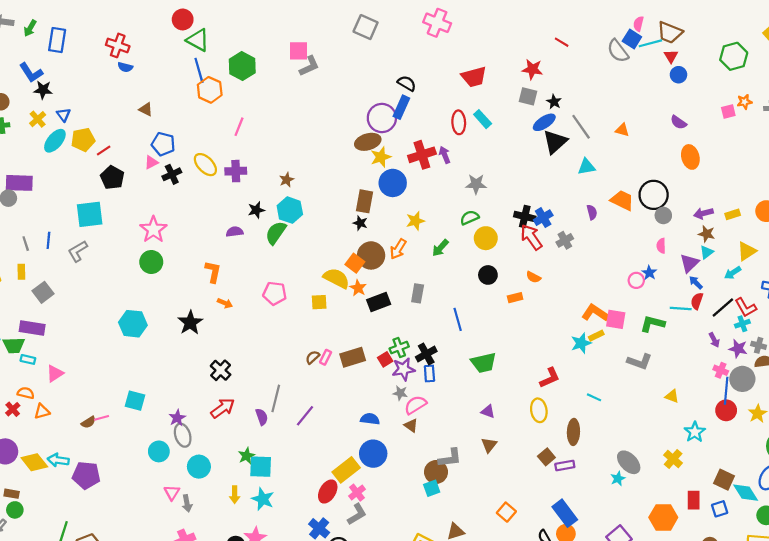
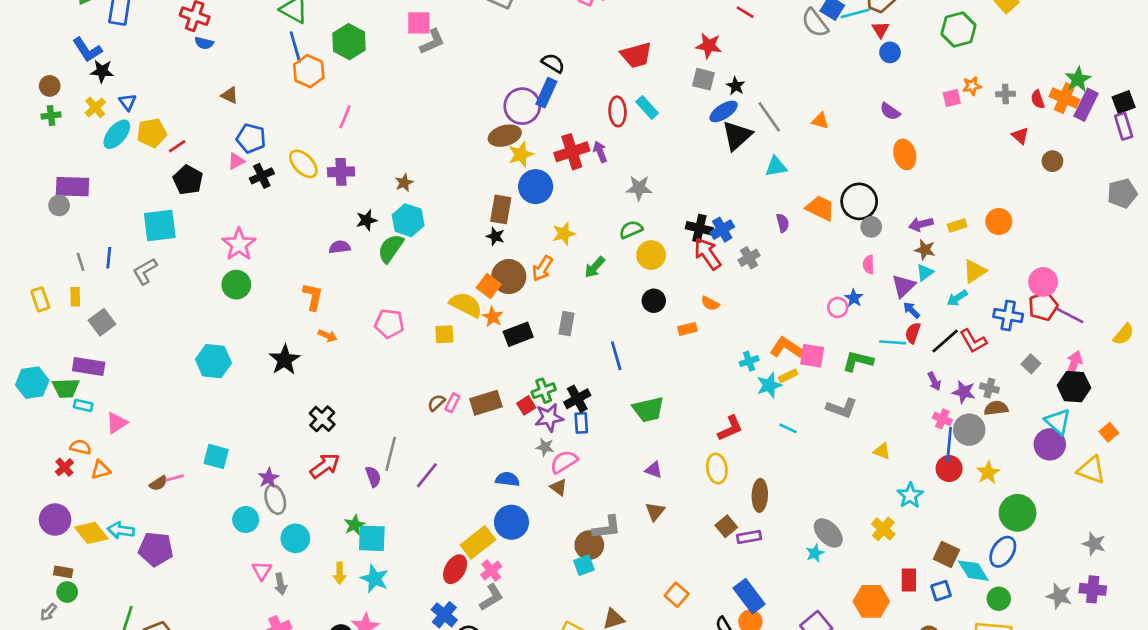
cyan cross: (742, 324) -> (749, 361), moved
cyan line: (594, 397) -> (788, 428), moved

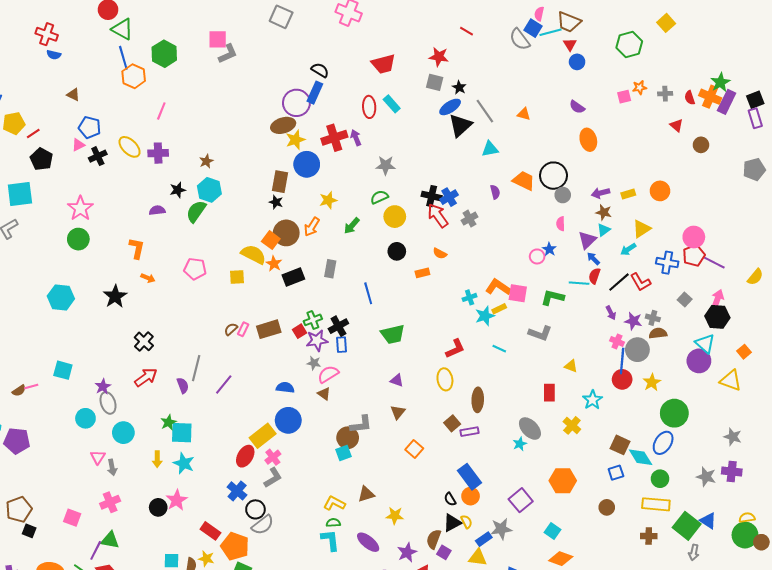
red rectangle: (909, 580) -> (549, 393), moved
orange square: (677, 595) -> (414, 449), moved

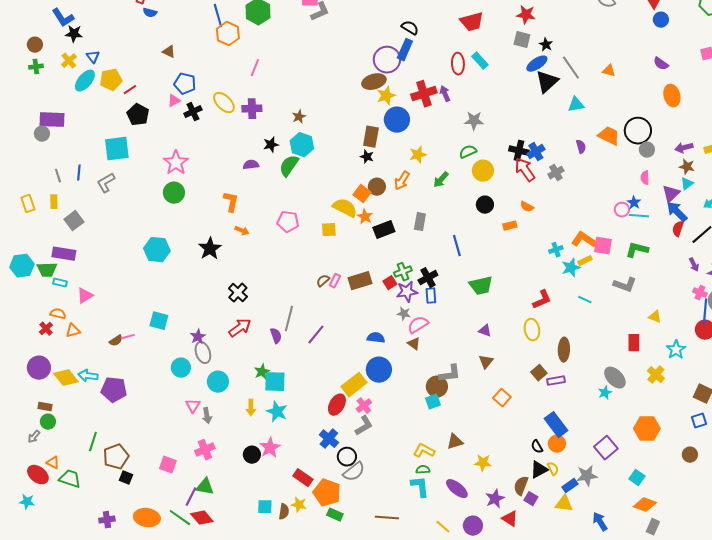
brown circle: (286, 233) -> (377, 187), size x0.7
blue arrow: (593, 259) -> (677, 212), size x1.6
cyan line: (579, 283) -> (639, 216), moved

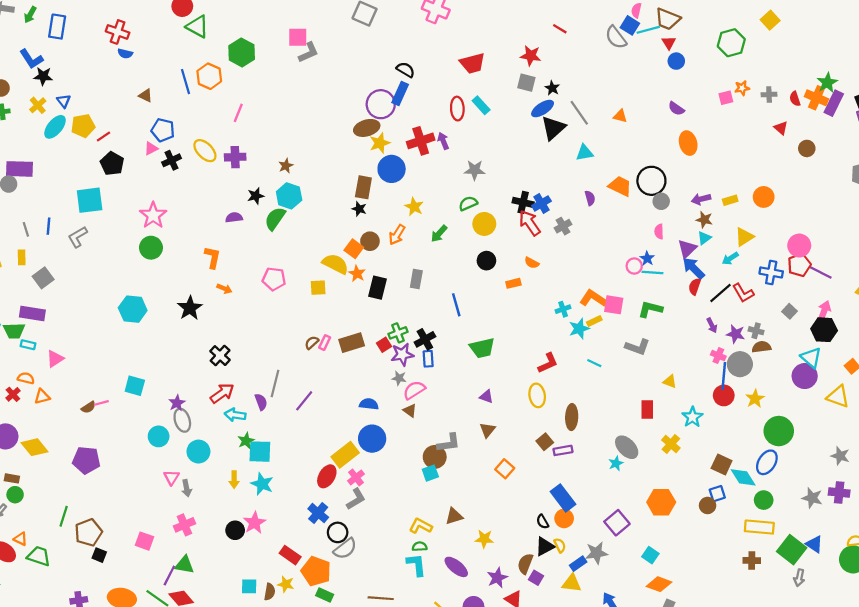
blue line: (218, 16) -> (186, 82), moved
yellow star: (418, 155) -> (414, 207), turned -30
black rectangle: (384, 230) -> (378, 288), turned -55
cyan arrow: (88, 376) -> (235, 415), moved
brown circle: (690, 455) -> (708, 505), moved

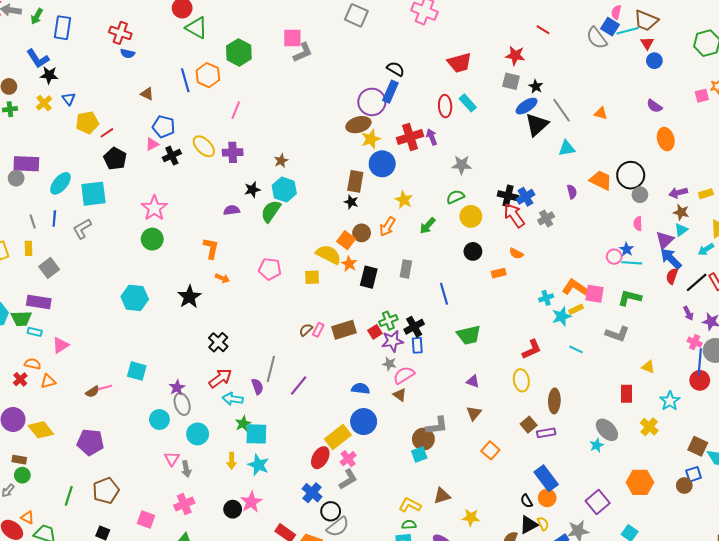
cyan ellipse: (55, 127) -> (60, 183), moved
brown pentagon: (88, 532) -> (106, 491), moved

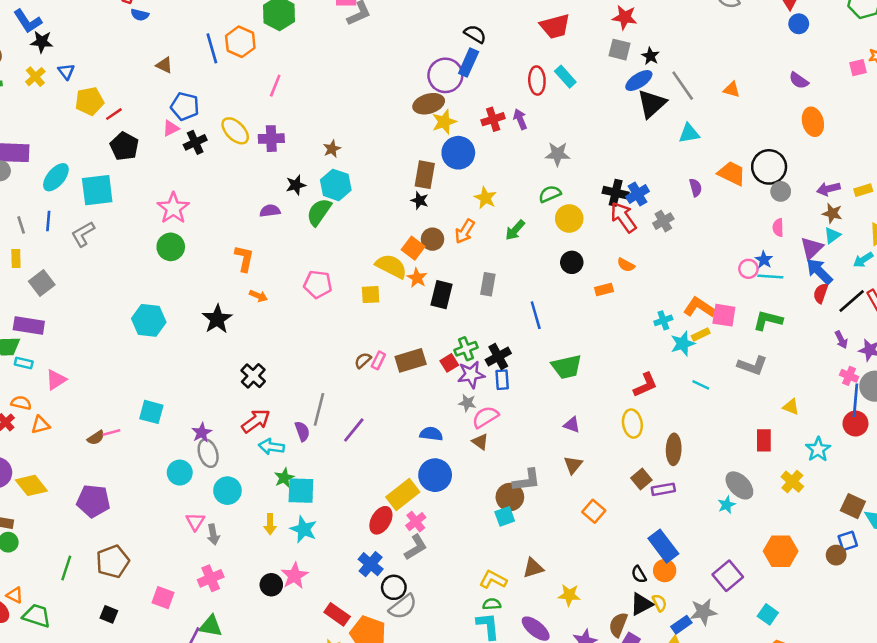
red cross: (410, 137) -> (493, 119), size x0.7

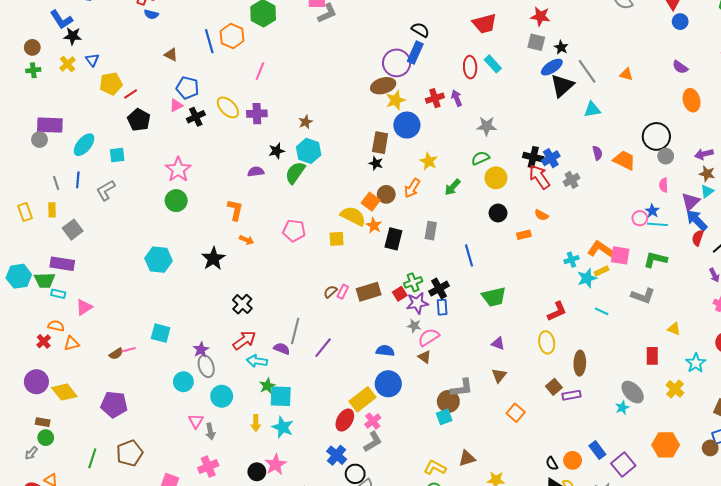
orange trapezoid: (732, 173) -> (624, 160), moved
cyan square: (97, 190) -> (117, 155), size x0.6
purple semicircle: (302, 431) -> (282, 349), turned -49
blue rectangle: (663, 546) -> (597, 450), moved, size x0.7

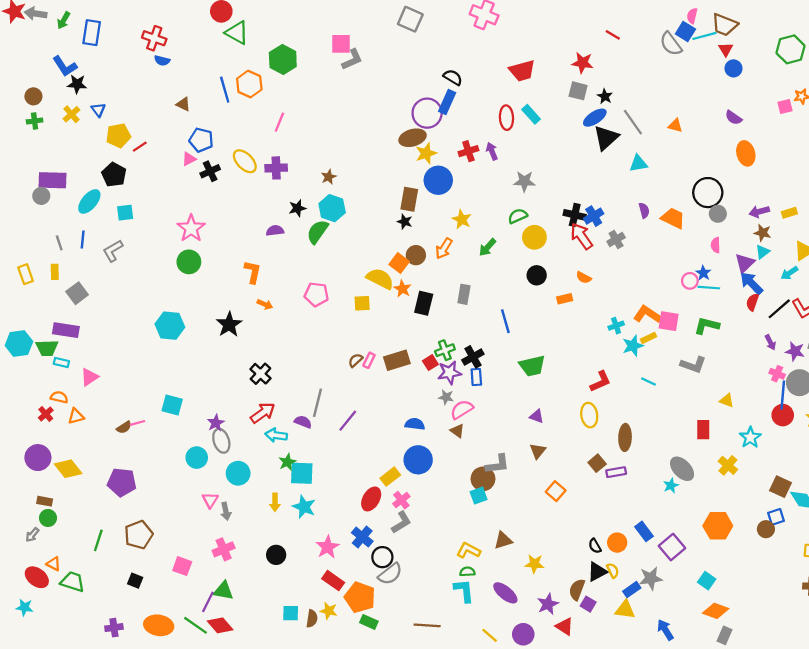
black pentagon: (139, 120) -> (114, 175), moved
yellow rectangle: (362, 399) -> (390, 477), size x0.7
pink star: (275, 465) -> (328, 547), moved

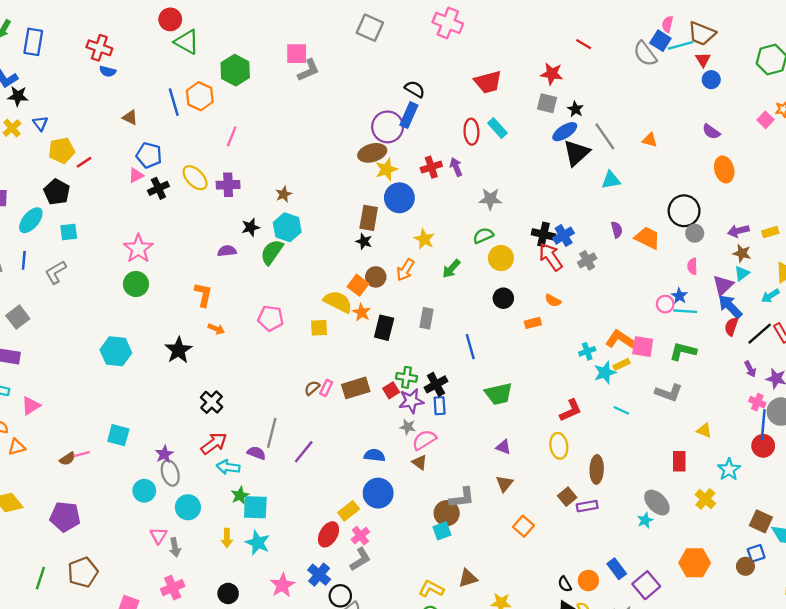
pink square: (785, 106) -> (766, 120), turned -32
green cross: (445, 350) -> (406, 377), turned 30

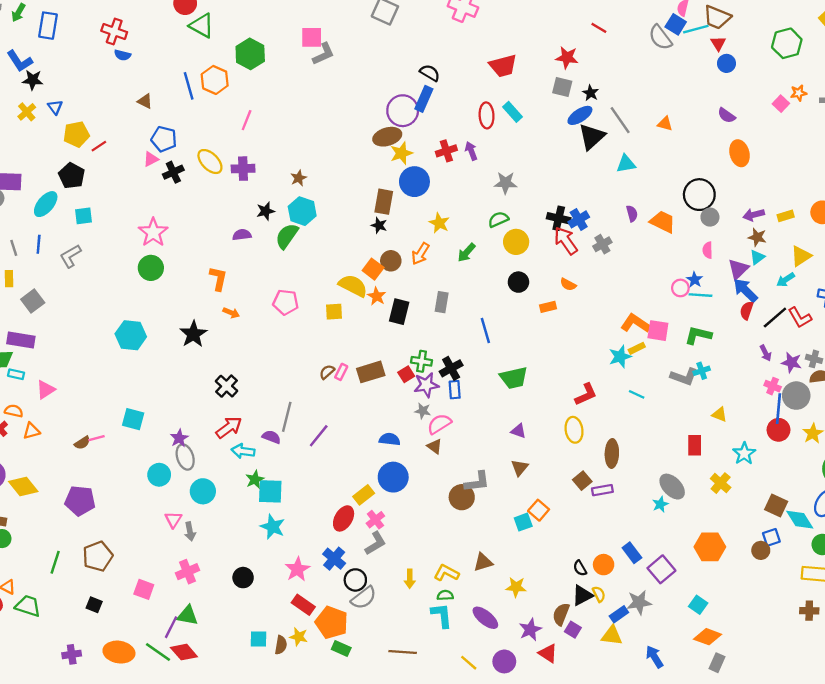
cyan cross: (587, 351) -> (702, 371), moved
cyan square: (442, 531) -> (523, 522), moved
yellow arrow: (227, 538) -> (410, 579), moved

